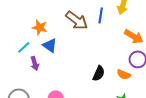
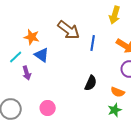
blue line: (101, 15) -> (93, 43), moved
orange semicircle: (124, 74) -> (118, 92), moved

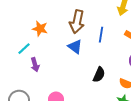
brown arrow: (69, 30) -> (77, 22), turned 65
blue triangle: (42, 55) -> (75, 47), moved

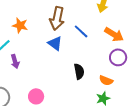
blue line: (101, 35) -> (81, 31), turned -56
black semicircle: (99, 75) -> (79, 71), turned -35

